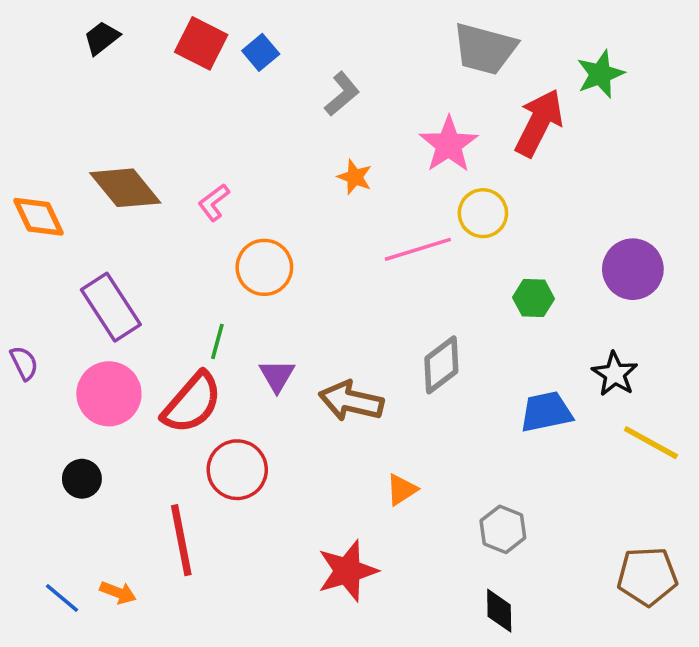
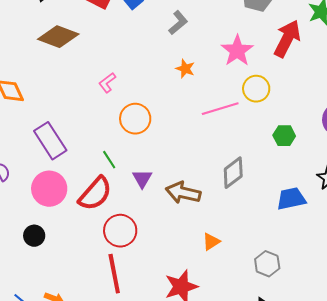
brown diamond: (125, 188) -> (58, 37), moved, turned -30
green line: (217, 341) -> (109, 160), turned -48
red line: (181, 540) -> (114, 274), moved

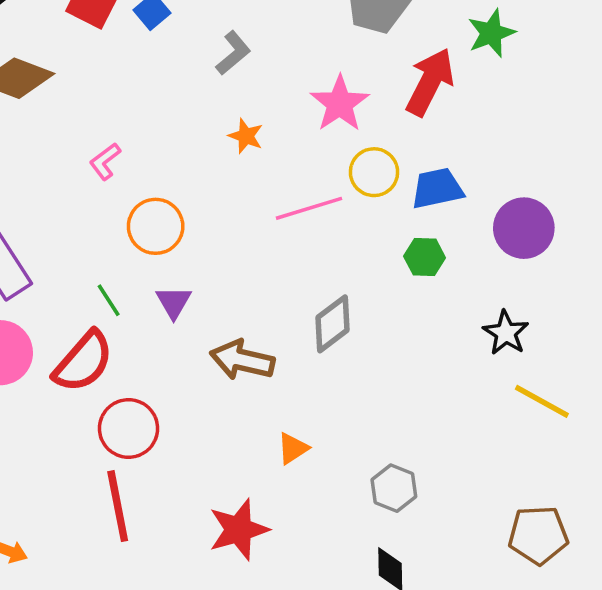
purple triangle: (142, 179) -> (174, 302), moved
blue trapezoid: (291, 199) -> (437, 188), moved

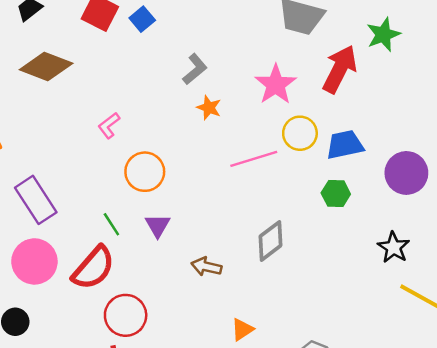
gray L-shape: (233, 53) -> (195, 69), moved
brown arrow: (242, 360) -> (206, 267), size x0.7

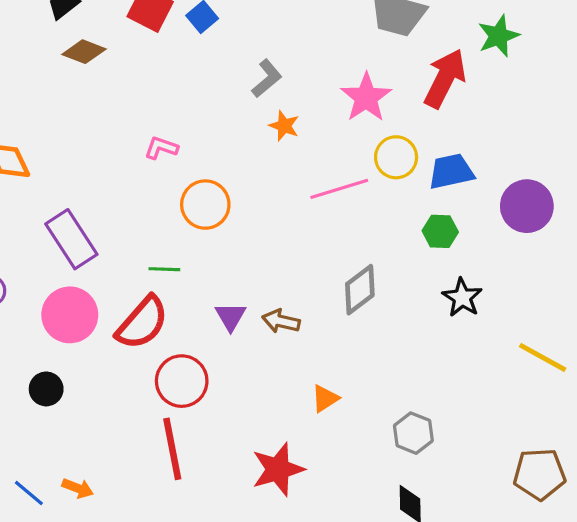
brown diamond: (46, 67) -> (84, 52), moved, size x0.7
pink L-shape: (109, 126) -> (161, 148), turned 56
green line: (111, 224) -> (164, 269), turned -55
purple triangle: (158, 226) -> (231, 316), moved
black star: (394, 247) -> (462, 298), moved

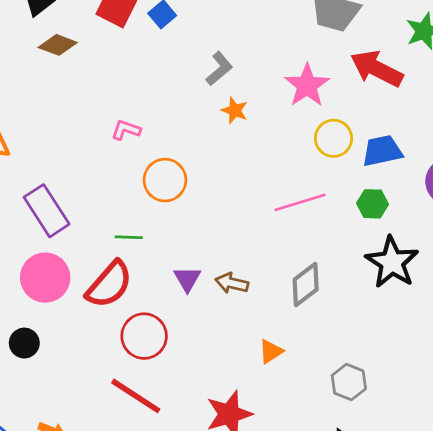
red arrow: (445, 78) -> (377, 69), turned -90
pink line: (339, 189) -> (300, 202), moved
gray diamond: (360, 290) -> (306, 285), moved
black star: (462, 298) -> (392, 262), size x1.5
red line: (172, 449) -> (136, 396), turned -46

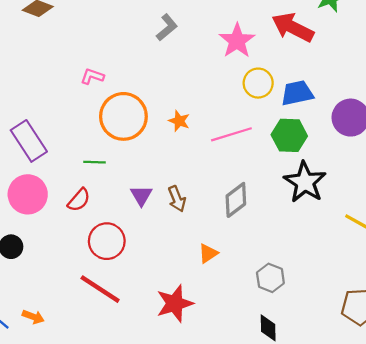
orange star: (235, 110) -> (179, 121), moved
orange circle: (165, 180) -> (123, 116), size x1.4
green hexagon: (372, 204) -> (289, 135), size x1.4
brown arrow: (232, 283) -> (177, 199), turned -125
red semicircle: (109, 285) -> (79, 200), size x0.6

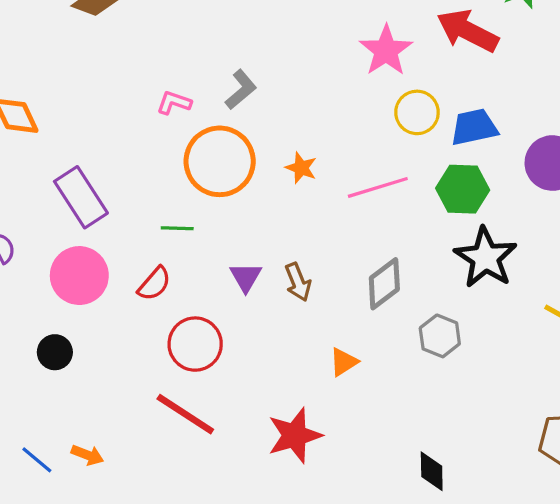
gray L-shape: (167, 27) -> (241, 90), moved
gray hexagon: (270, 278) -> (440, 336), moved

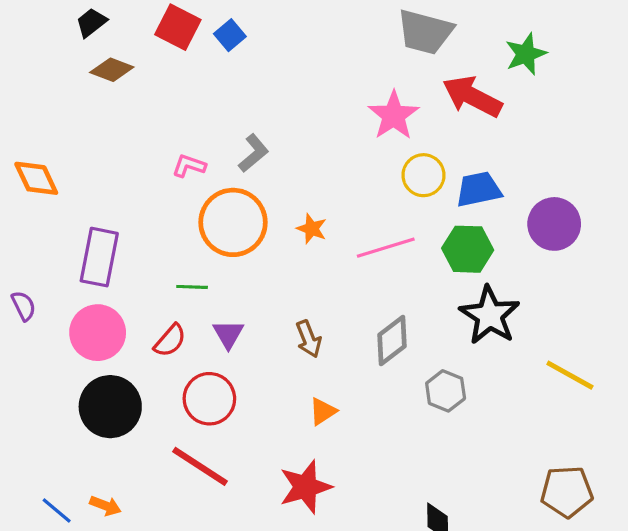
purple rectangle: (81, 197) -> (99, 257), turned 44
purple triangle: (246, 277) -> (228, 334), moved
black circle: (55, 352) -> (110, 407), moved, size x1.8
orange triangle: (344, 362) -> (323, 411), moved

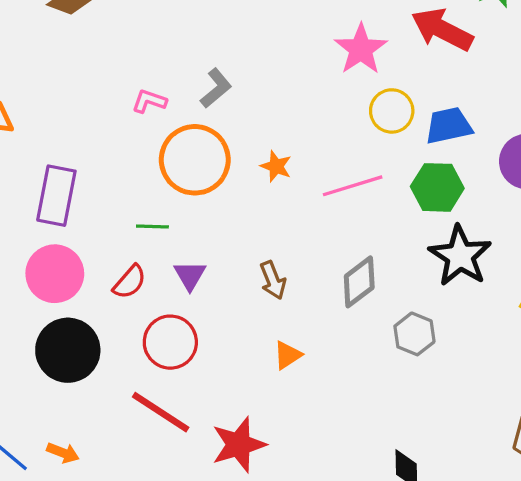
red star: (305, 487) -> (239, 445), moved

